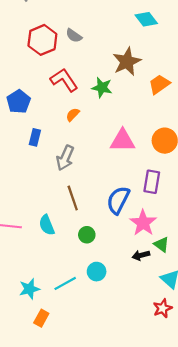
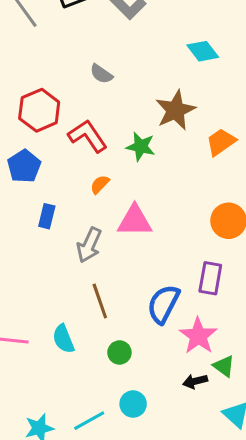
red hexagon: (42, 40) -> (39, 110), moved
pink triangle: (123, 141) -> (135, 221), moved

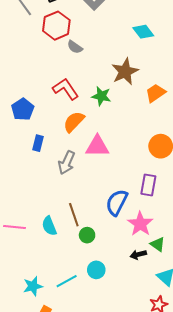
red hexagon: (39, 110) -> (56, 26), moved
orange semicircle: (100, 184) -> (74, 122), size x1.6
brown line: (100, 301) -> (74, 215), moved

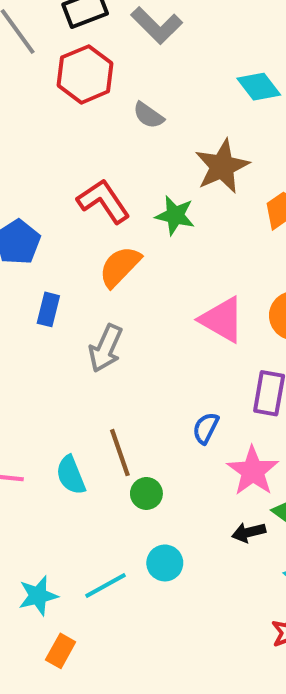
gray semicircle: (75, 47) -> (148, 115), moved
pink triangle: (97, 146) -> (222, 320), moved, turned 30
blue semicircle: (117, 202) -> (206, 428), size x0.6

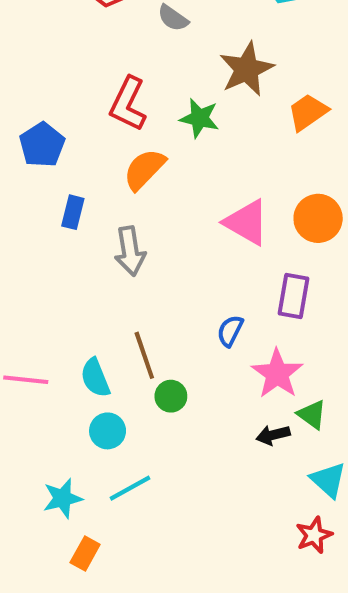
red L-shape: (103, 201) -> (128, 104), turned -120
gray arrow: (106, 348) -> (130, 251), turned -33
cyan circle: (165, 563) -> (108, 431), moved

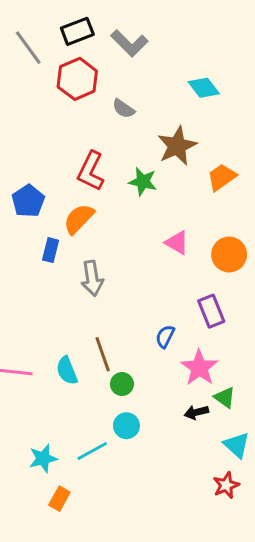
orange semicircle: (144, 169) -> (79, 219), moved
pink triangle: (247, 222) -> (177, 243), moved, size x0.7
purple rectangle: (294, 296) -> (211, 311), turned -32
cyan circle: (108, 431) -> (126, 426), moved

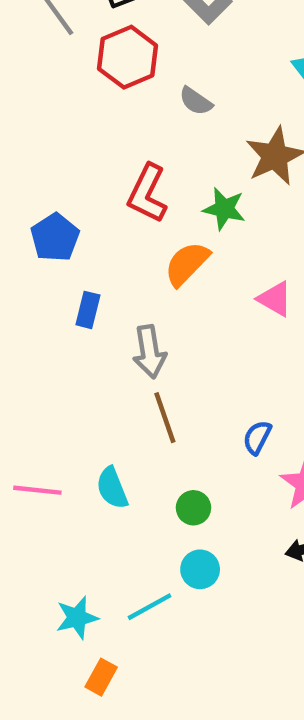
orange semicircle: (79, 219) -> (187, 264), moved
brown line: (103, 354) -> (165, 418), moved

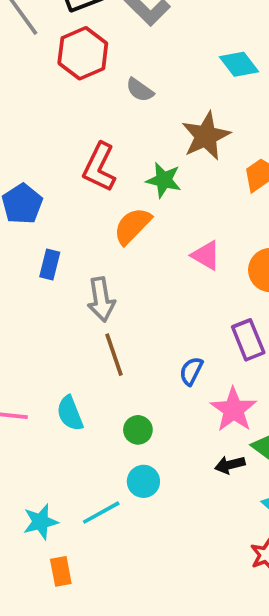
orange rectangle: (101, 677) -> (61, 571), turned -40

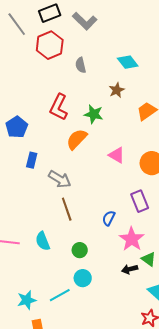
cyan diamond: (239, 64) -> (128, 62), moved
gray semicircle: (140, 90) -> (81, 65), turned 42
brown star: (206, 136) -> (117, 90), size x0.6
gray arrow: (101, 299) -> (60, 179), turned -50

